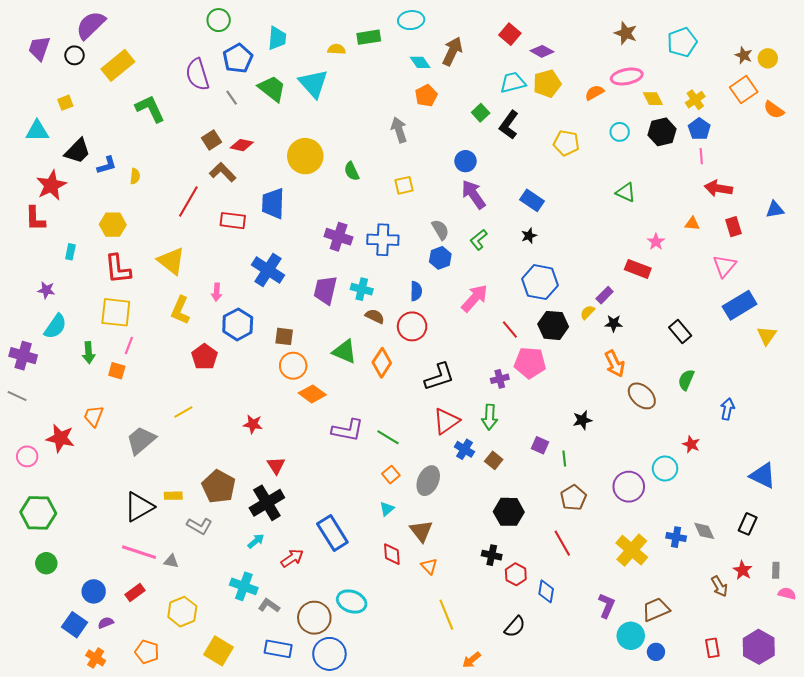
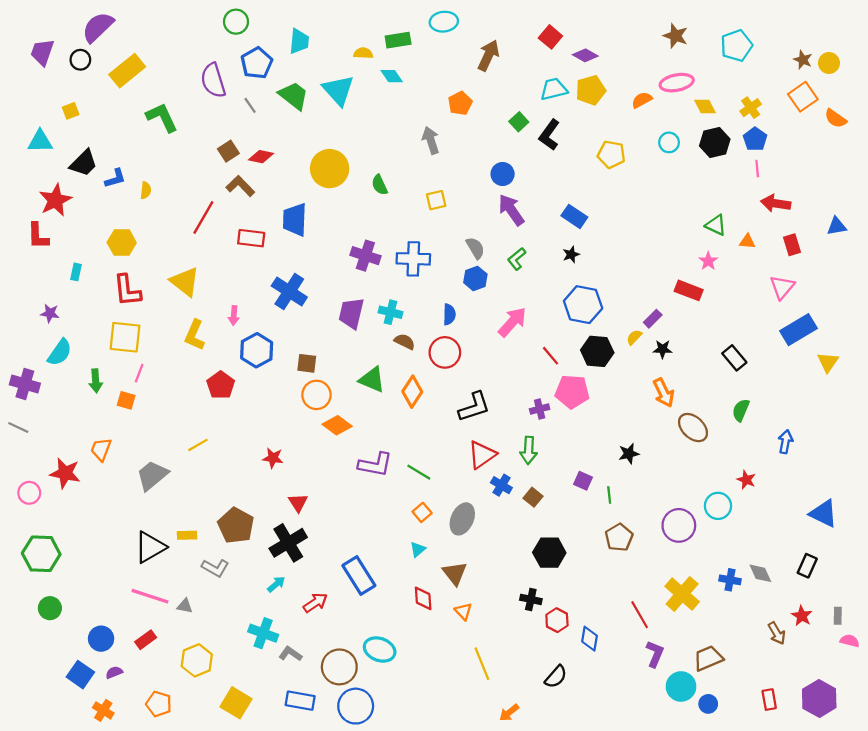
cyan diamond: (420, 62) -> (392, 76), moved
green triangle: (626, 192) -> (716, 225), moved
red line: (562, 543) -> (640, 615), moved

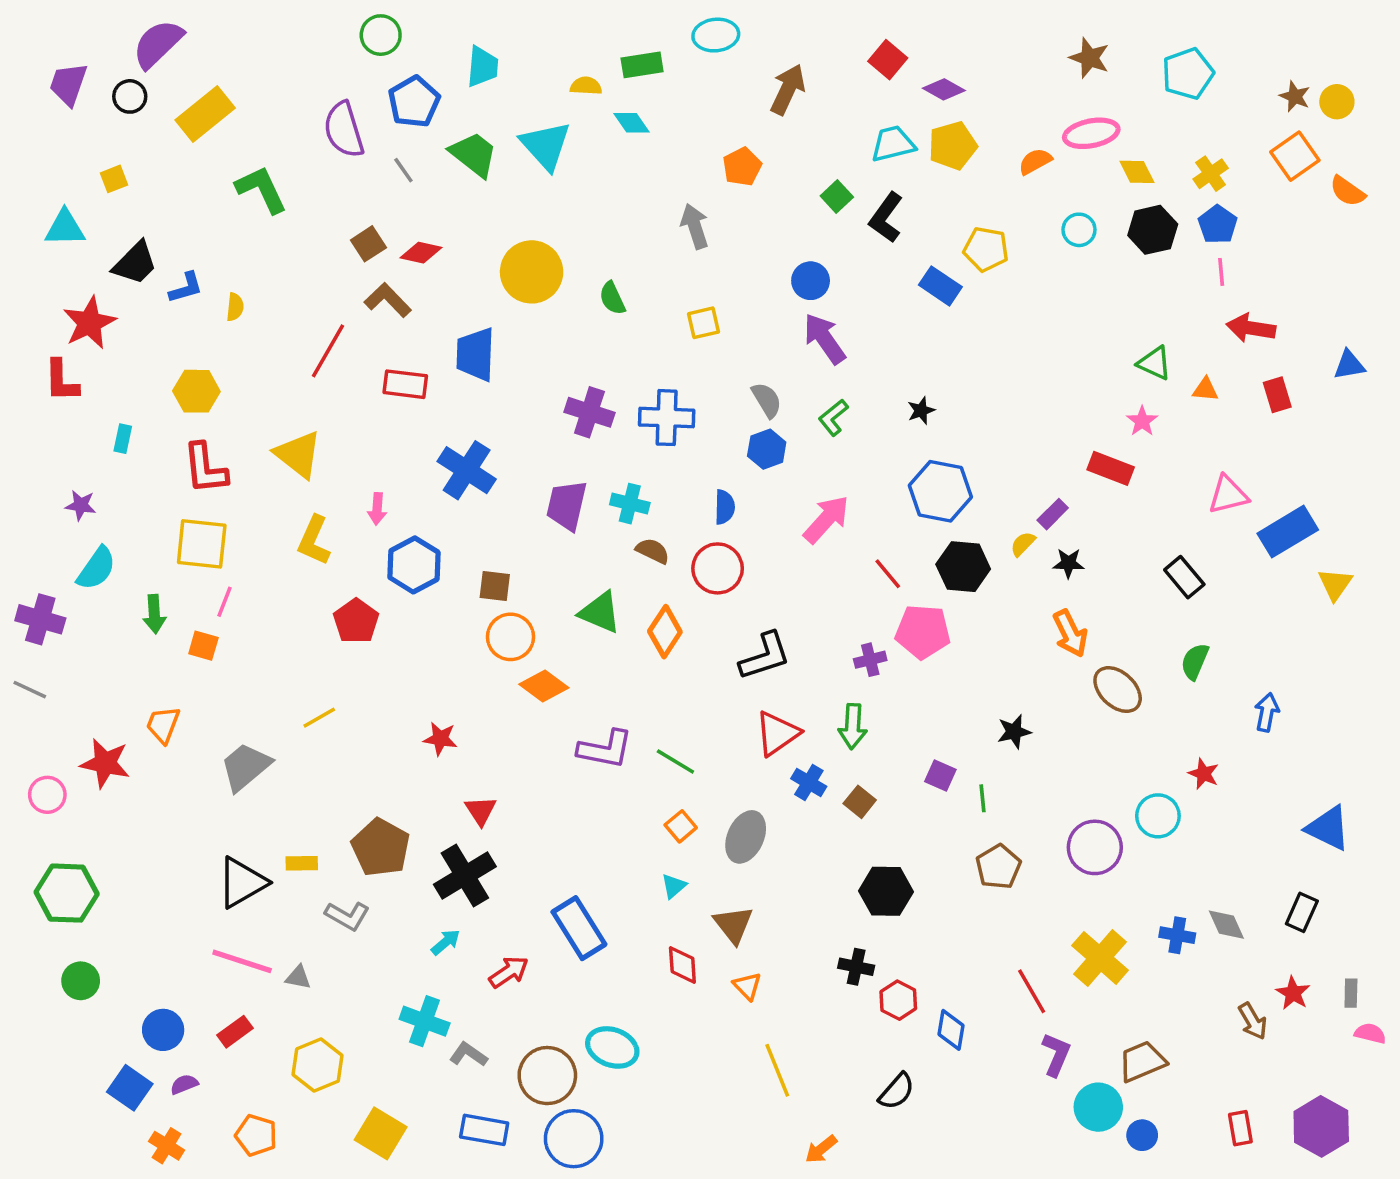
blue rectangle: (574, 216) -> (940, 286), moved
pink triangle: (782, 287) -> (1228, 495), moved, turned 36

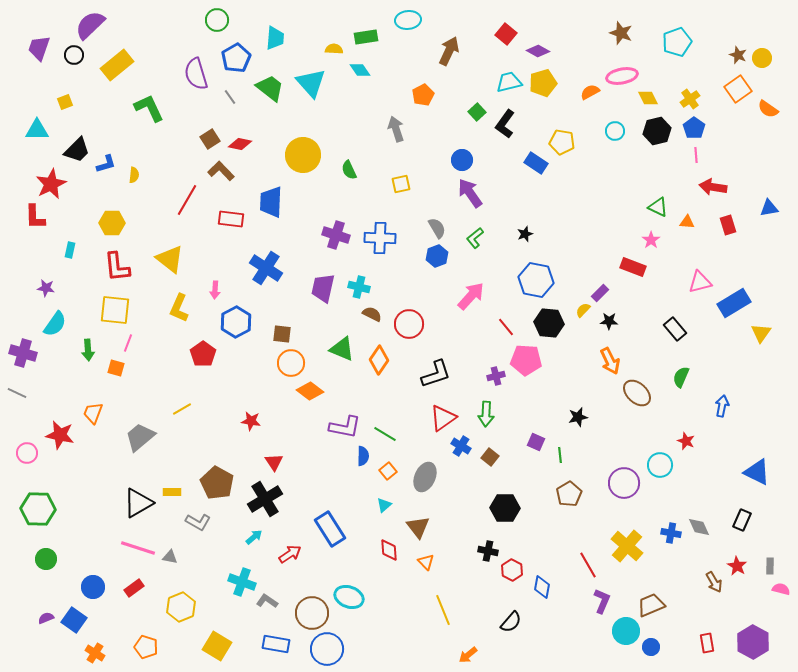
blue semicircle: (725, 507) -> (363, 456), moved
purple semicircle: (184, 1084) -> (46, 618), moved

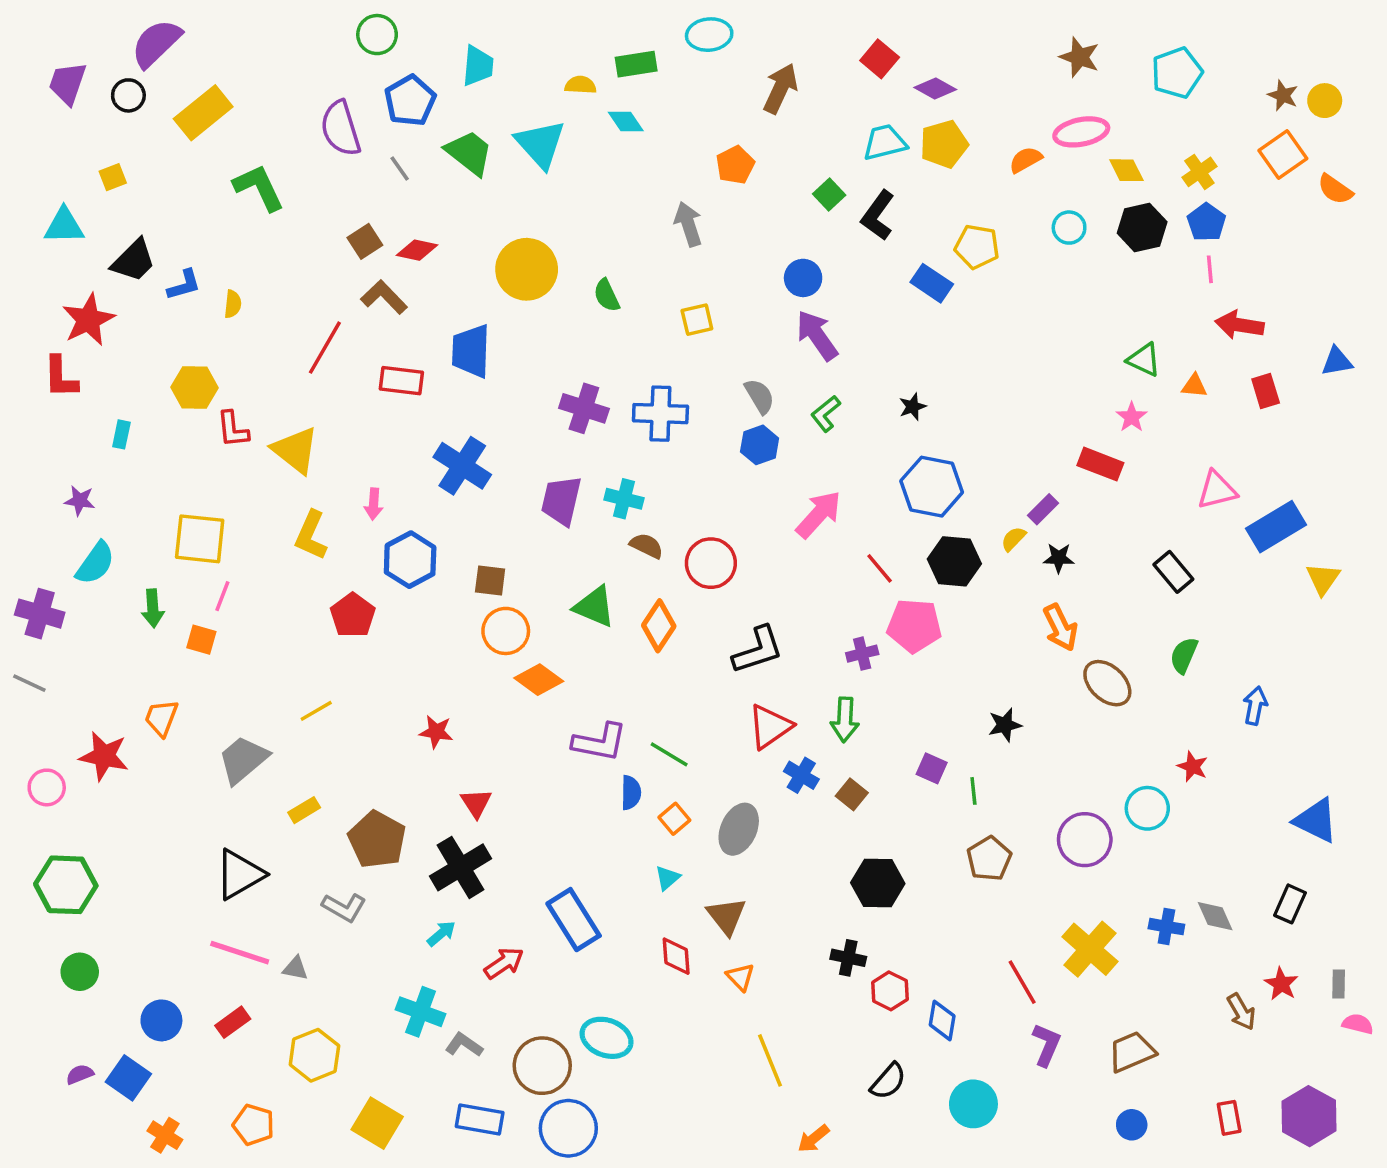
red L-shape: (117, 267) -> (233, 429), moved, size x0.7
yellow rectangle: (172, 492) -> (304, 810), moved, turned -30
cyan circle: (626, 631) -> (973, 1104), moved

